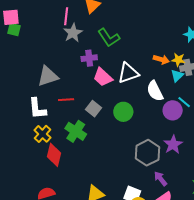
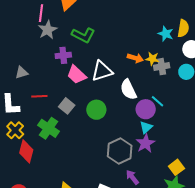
green L-shape: (109, 38) -> (83, 35), turned -30
gray triangle: (48, 76) -> (22, 73), size x0.6
cyan triangle: (177, 76) -> (146, 127), moved

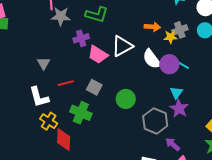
gray star: (48, 30) -> (61, 16), turned -30
yellow star: (152, 59) -> (170, 37), moved
gray triangle: (22, 73) -> (44, 63), turned -32
purple circle: (146, 109) -> (169, 64), moved
green circle: (96, 110) -> (126, 99), moved

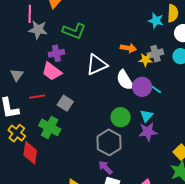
pink trapezoid: (98, 55) -> (52, 71), moved
green circle: (126, 99) -> (121, 117), moved
purple star: (179, 108) -> (148, 132), turned 30
gray hexagon: (155, 121) -> (109, 142), moved
purple arrow: (173, 144) -> (105, 167), moved

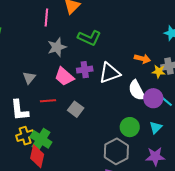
gray star: (38, 30) -> (57, 47), moved, turned -30
purple cross: (56, 53) -> (85, 70), moved
green cross: (50, 127) -> (41, 139), moved
purple star: (148, 132) -> (155, 156), moved
yellow cross: (17, 133) -> (25, 136), turned 30

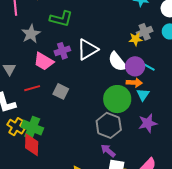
orange arrow: (142, 59) -> (134, 83), moved
green circle: (130, 127) -> (117, 99), size x1.4
yellow cross: (25, 136) -> (16, 127), turned -30

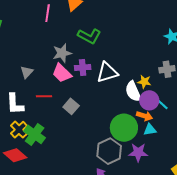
gray star: (31, 34) -> (62, 53), moved
yellow star: (135, 39) -> (144, 82), moved
cyan triangle: (143, 95) -> (150, 130), turned 32
purple star: (148, 123) -> (138, 152), moved
red diamond: (32, 145) -> (15, 155), moved, turned -65

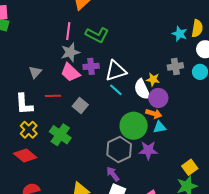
pink line: (48, 13) -> (68, 31), moved
cyan line: (162, 104) -> (116, 90), moved
green cross: (35, 134) -> (60, 135), moved

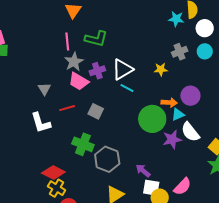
white semicircle: (142, 89) -> (190, 132), moved
purple circle: (158, 98) -> (190, 96), moved
yellow cross: (29, 130) -> (57, 188), moved
gray hexagon: (119, 149) -> (107, 159), moved

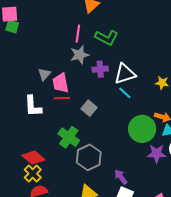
pink trapezoid: (79, 81) -> (61, 83), moved, turned 35

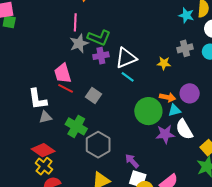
green L-shape: (107, 38) -> (99, 38), moved
gray triangle: (44, 74) -> (45, 117), moved, turned 40
red line: (62, 98) -> (66, 88), turned 35

